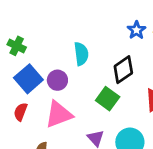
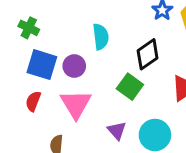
blue square: (28, 79) -> (42, 65), turned -32
pink triangle: (59, 114) -> (76, 104), turned -40

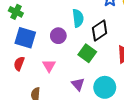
cyan semicircle: (101, 37) -> (78, 18), moved
purple circle: (74, 66) -> (58, 36), moved
pink triangle: (76, 104) -> (49, 66), size x0.6

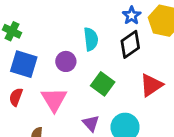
black diamond: (100, 31) -> (130, 44), moved
pink triangle: (49, 66) -> (54, 100), size x1.5

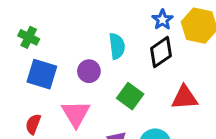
red triangle: (151, 85) -> (185, 98), turned 30
red semicircle: (16, 97) -> (33, 124), moved

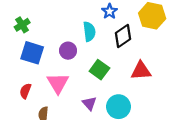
blue star: (162, 20) -> (110, 11), moved
green cross: (29, 37) -> (22, 25), turned 32

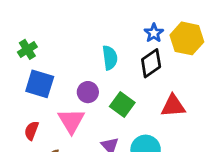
blue star: (110, 11) -> (154, 33), moved
purple circle: (68, 51) -> (88, 92), moved

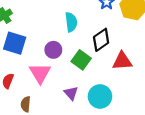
black diamond: (151, 63) -> (101, 40), moved

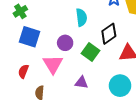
purple triangle: (71, 93) -> (81, 83), turned -40
cyan circle: (100, 96) -> (120, 86), moved

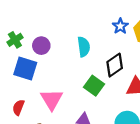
purple circle: (65, 43) -> (41, 46), moved

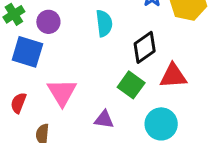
green square: (94, 86) -> (131, 85), moved

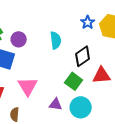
cyan circle: (161, 124) -> (81, 107), moved

